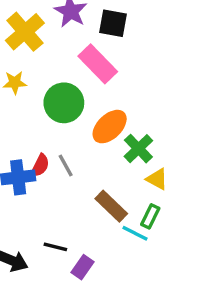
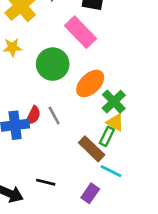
yellow triangle: (157, 179) -> (115, 122), moved
green rectangle: (150, 216) -> (107, 136), moved
purple rectangle: (82, 267) -> (90, 193), moved

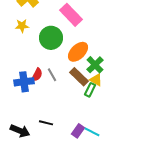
brown rectangle: (92, 149) -> (79, 77), moved
cyan line: (111, 171) -> (92, 132), moved

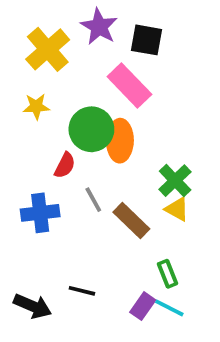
orange ellipse: (78, 52) -> (120, 141), moved, turned -45
red semicircle: (37, 75) -> (65, 165), moved
brown rectangle: (79, 77) -> (131, 220), moved
green rectangle: (90, 90) -> (167, 274), moved, turned -48

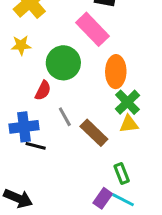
orange ellipse: (120, 141) -> (116, 72), moved
yellow triangle: (177, 209) -> (129, 124), turned -36
black line: (82, 291) -> (36, 146), moved

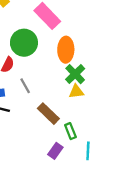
brown rectangle: (94, 133) -> (48, 114), moved
cyan line: (123, 200) -> (88, 151), moved, turned 66

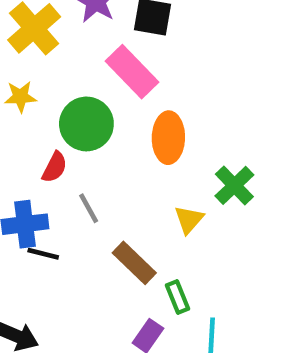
green cross: (75, 74) -> (234, 185), moved
yellow triangle: (76, 92) -> (189, 220), turned -42

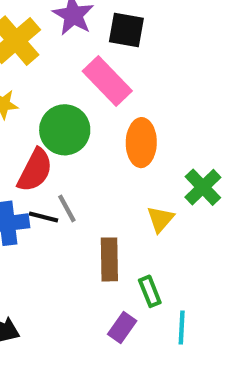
red semicircle: (55, 167) -> (35, 170), size x1.5
black line: (43, 254) -> (43, 217), moved
brown rectangle: (134, 263) -> (109, 259), turned 45

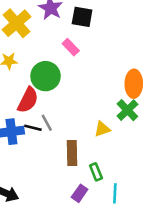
pink rectangle: (107, 81) -> (71, 47), size x0.6
orange ellipse: (141, 143) -> (134, 84), moved
yellow triangle: (160, 219) -> (102, 129), turned 30

